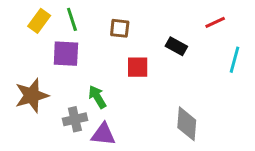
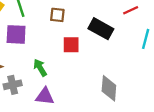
black rectangle: (176, 46) -> (101, 29), size x1.5
gray cross: (75, 119) -> (13, 85), moved

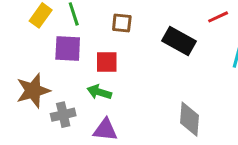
red square: (71, 45) -> (107, 62), moved
green arrow: (40, 68) -> (99, 92), turned -42

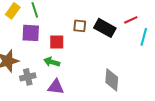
red line: (218, 17) -> (131, 20), moved
brown square: (122, 23) -> (80, 26), moved

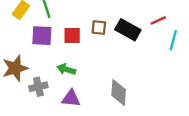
red square: (57, 42) -> (72, 36), moved
gray diamond: (112, 80) -> (119, 93), moved

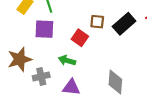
black rectangle: (128, 30) -> (124, 24), turned -70
red square: (72, 36) -> (80, 38), moved, turned 35

